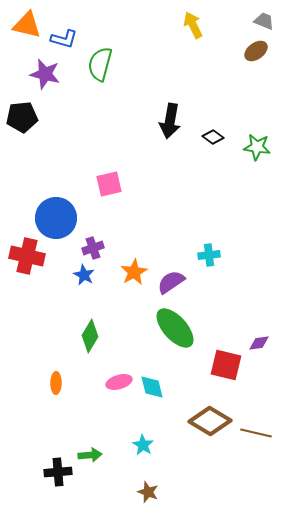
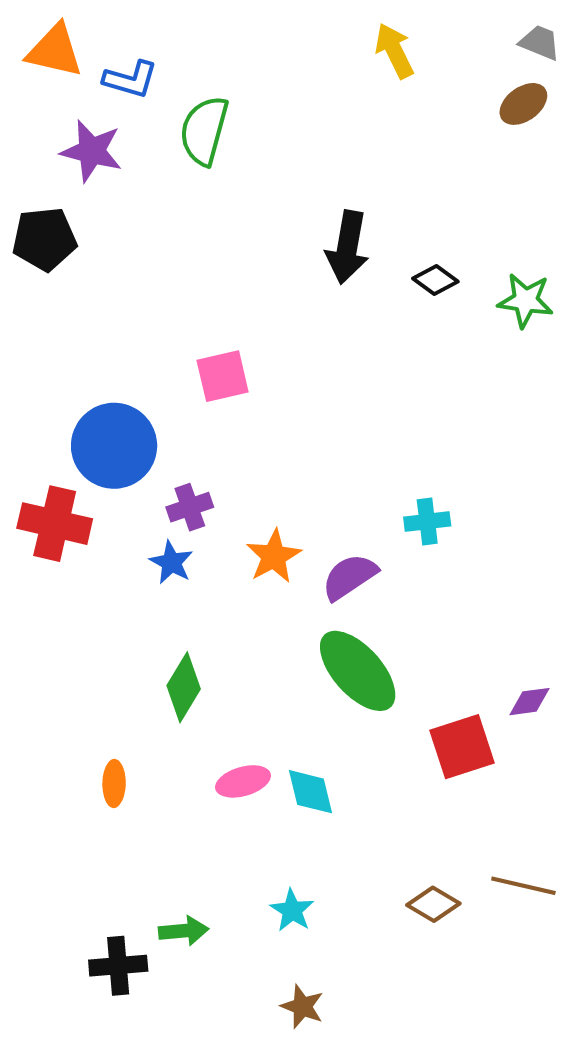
red square: (226, 365) -> (462, 747), turned -32
brown diamond: (210, 421) -> (433, 904), moved, size x0.6

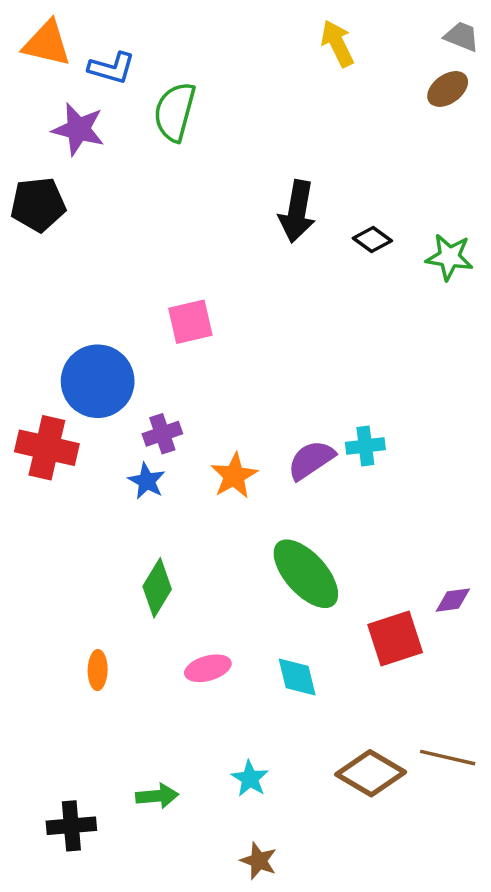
purple semicircle: (349, 577) -> (311, 460), moved
cyan diamond: (311, 792) -> (297, 677), moved
brown diamond: (433, 904) -> (371, 773), size x1.5
black cross: (118, 966) -> (71, 826), moved

